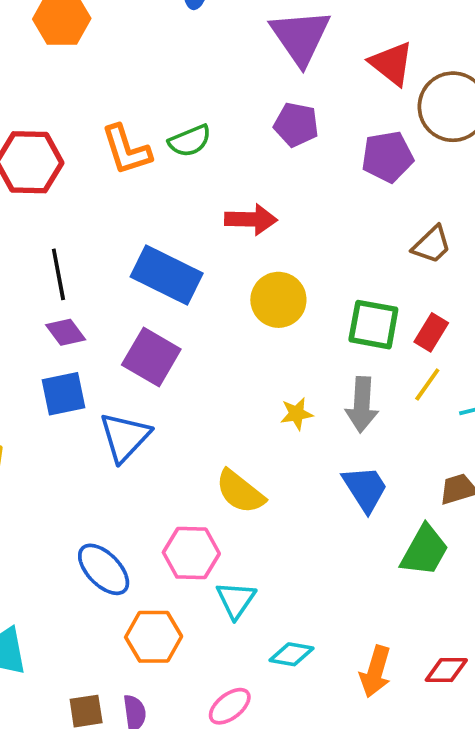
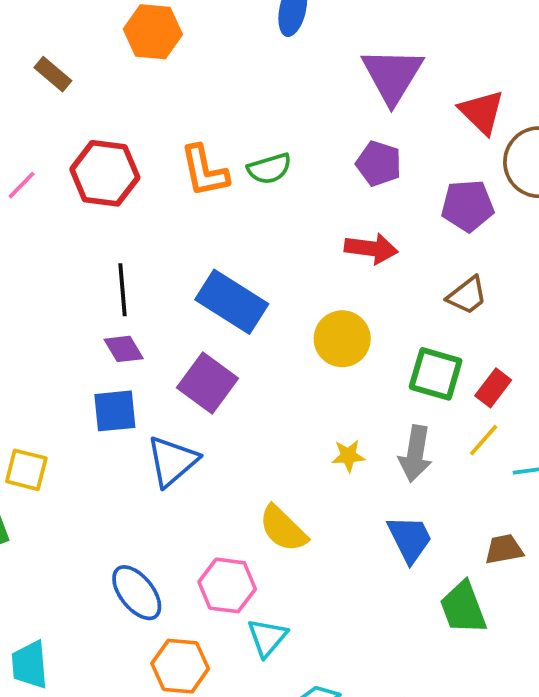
red arrow: (251, 219) -> (371, 249), moved
brown trapezoid: (432, 245) -> (467, 295), moved
green trapezoid: (425, 551) -> (463, 608), turned 124

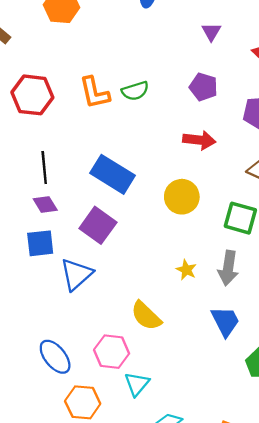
purple triangle: (392, 75) -> (211, 32), size x0.5
yellow star: (348, 456) -> (186, 270), turned 30

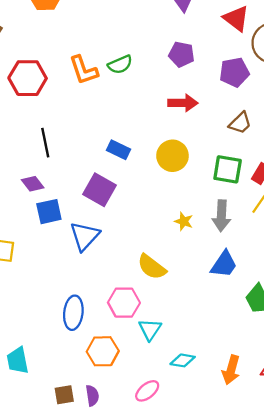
blue rectangle: (113, 174) -> (119, 150), moved, size x0.6
purple diamond: (45, 205) -> (33, 184), moved
blue trapezoid: (225, 321) -> (224, 264), turned 68
blue ellipse: (55, 357) -> (73, 313), turned 52

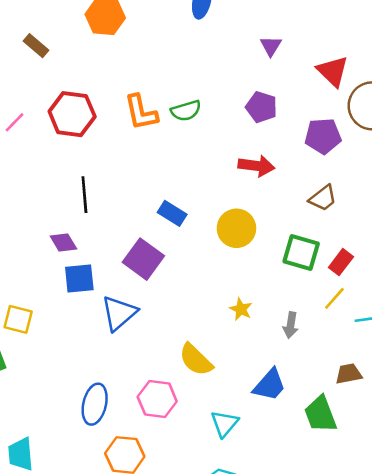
gray arrow: (221, 216) -> (291, 325), moved, size x0.7
blue trapezoid: (224, 264) -> (270, 385), moved
cyan triangle: (150, 329) -> (224, 424), moved

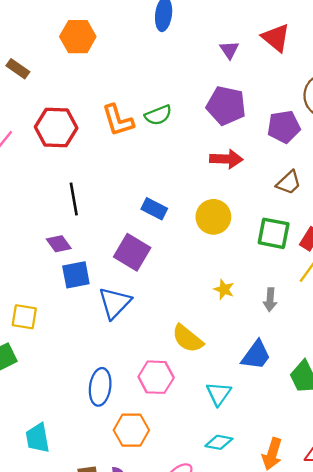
red triangle: (333, 71) -> (276, 38), moved
purple pentagon: (262, 107) -> (226, 106), size x1.4

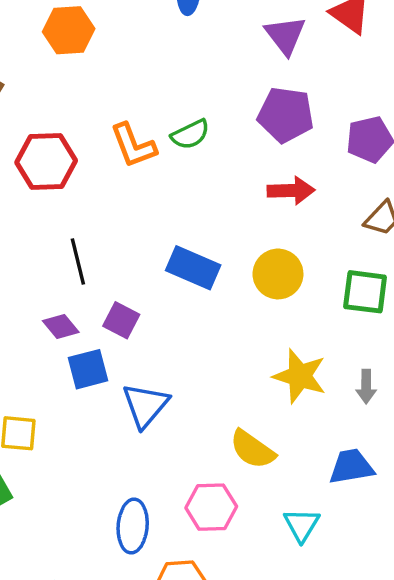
purple triangle: (229, 50) -> (285, 35), size x1.5
blue rectangle: (154, 209) -> (193, 268), size x1.4
purple square: (132, 252) -> (121, 320), moved, size x0.7
yellow star: (224, 289) -> (300, 376), size x1.8
blue trapezoid: (256, 355) -> (351, 467), turned -132

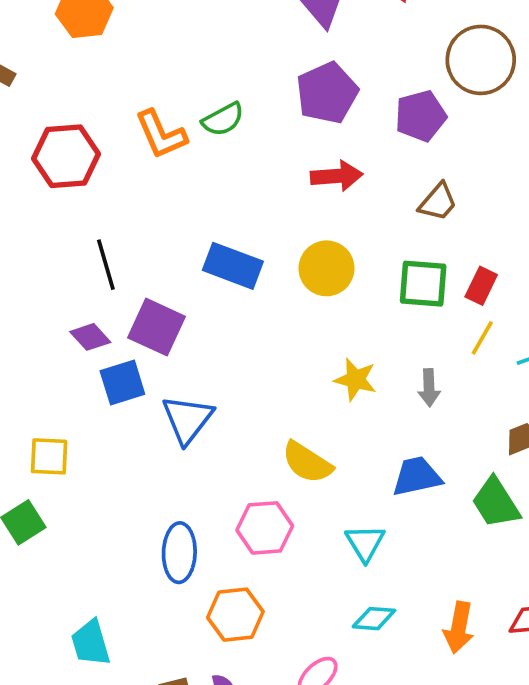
purple pentagon: (286, 115) -> (327, 93), turned -30
purple square: (121, 320) -> (156, 327), size x1.4
yellow star: (300, 376) -> (355, 380), size x0.7

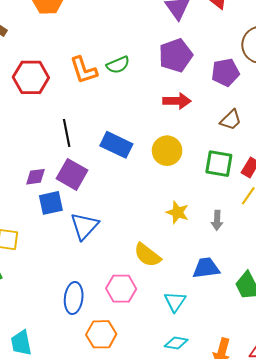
black line: (106, 265) -> (67, 133), moved
purple diamond: (90, 337) -> (36, 177), turned -60

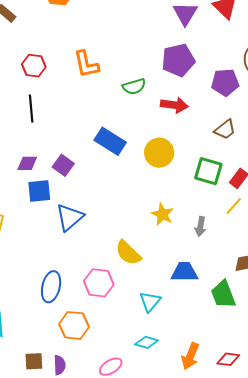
green semicircle: (118, 65) -> (134, 87), moved
red hexagon: (31, 77) -> (34, 66), size x0.7
black line: (67, 133) -> (31, 109), moved
purple square: (72, 174) -> (63, 165), size x0.7

